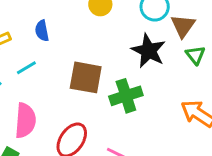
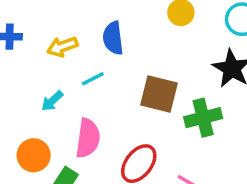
blue semicircle: (42, 31) -> (113, 38), size x1.4

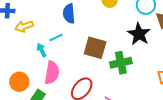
yellow arrow: (62, 47) -> (24, 26), moved
cyan arrow: (52, 101) -> (41, 50), moved, turned 104

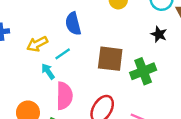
yellow arrow: (24, 26) -> (37, 44), moved
black star: (139, 34) -> (159, 34), size x0.6

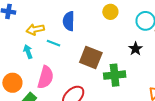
cyan line: (63, 54) -> (53, 43), turned 40
cyan arrow: (48, 71) -> (28, 52), moved

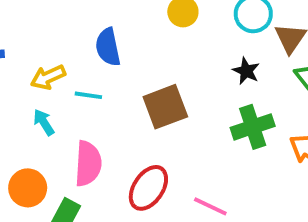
brown square: (91, 58) -> (165, 107), turned -30
green cross: (115, 75) -> (253, 127), moved

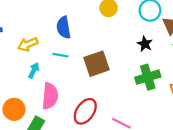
cyan line: (88, 95) -> (60, 55), moved
cyan arrow: (44, 122) -> (34, 70), moved, turned 56

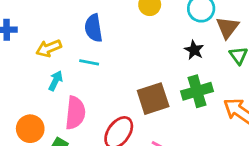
brown square: (97, 64) -> (153, 99), moved

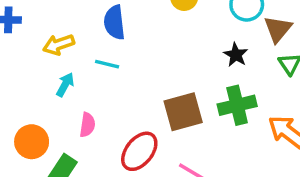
pink semicircle: (75, 113) -> (87, 125), size x0.6

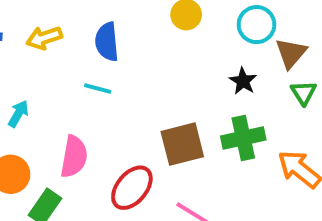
yellow arrow: (59, 45) -> (44, 38), moved
cyan arrow: (65, 85) -> (18, 114), moved
pink semicircle: (87, 125) -> (74, 157), size x1.5

